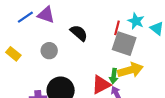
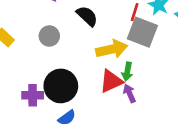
yellow arrow: (130, 70) -> (112, 49), moved

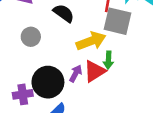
purple arrow: (129, 93) -> (76, 74), moved, turned 60

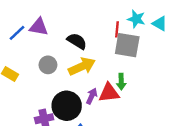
yellow arrow: (91, 41) -> (82, 66), moved
red triangle: (94, 71) -> (109, 93), turned 30

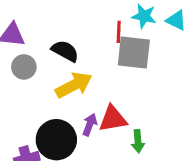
gray circle: (48, 65) -> (24, 67), moved
green arrow: (121, 82) -> (138, 141), moved

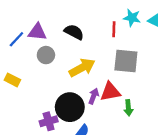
black semicircle: (65, 51) -> (74, 32), moved
gray square: (134, 52) -> (126, 61), moved

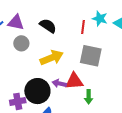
purple arrow: (94, 96) -> (59, 84), turned -104

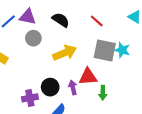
cyan star: (100, 19) -> (122, 50), moved
red line: (83, 27) -> (97, 21), turned -56
purple arrow: (59, 84) -> (73, 87), moved, turned 64
black circle: (37, 91) -> (50, 87), size x0.7

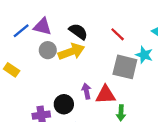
cyan star: (122, 50) -> (144, 55), moved
yellow arrow: (65, 53) -> (71, 52), moved
purple arrow: (73, 87) -> (86, 91), moved

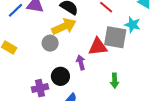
gray circle: (48, 50) -> (50, 43), moved
red triangle: (106, 95) -> (98, 47), moved

